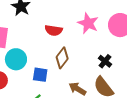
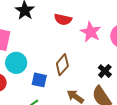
red semicircle: (54, 30) -> (63, 19), moved

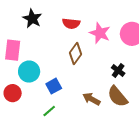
brown diamond: (62, 65) -> (75, 54), moved
blue square: (39, 80) -> (54, 86), turned -35

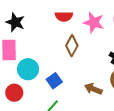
black star: (32, 19) -> (15, 22), moved

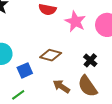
brown diamond: (72, 46) -> (51, 55), moved, turned 65

